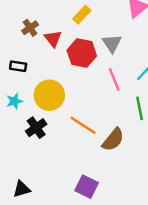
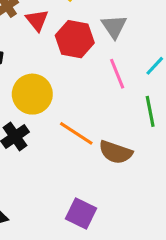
brown semicircle: (113, 140) -> (116, 152), turned 70

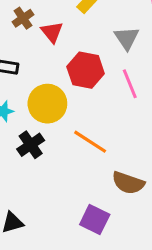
red hexagon: (75, 39) -> (86, 70), moved
brown semicircle: (116, 152) -> (128, 183), moved

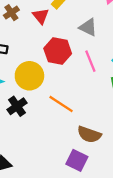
red triangle: (52, 32) -> (41, 16), moved
gray triangle: (127, 38) -> (88, 27), turned -30
purple square: (95, 219) -> (77, 160), moved

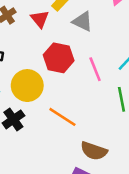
gray triangle: (88, 27) -> (83, 21), moved

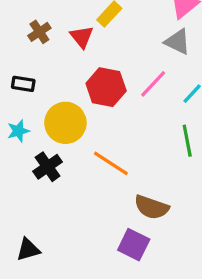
gray triangle: (83, 21) -> (177, 42), moved
pink line: (95, 69) -> (153, 84), moved, turned 65

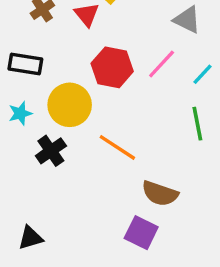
black rectangle: (23, 84) -> (25, 64), size x1.4

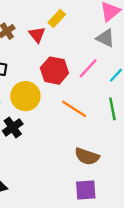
orange line: (117, 147) -> (74, 109), moved
purple square: (141, 233) -> (86, 190), moved, turned -30

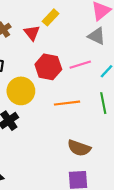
pink line: (88, 68) -> (80, 65), turned 30
orange line: (74, 109) -> (67, 103), turned -40

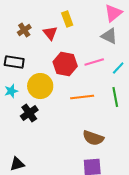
yellow rectangle: (51, 17) -> (67, 19), turned -63

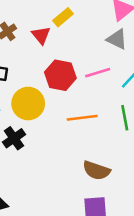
yellow rectangle: (67, 19) -> (63, 17), turned 70

